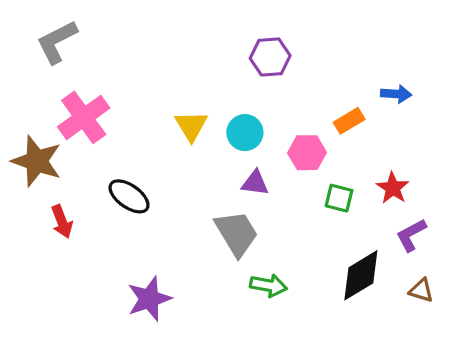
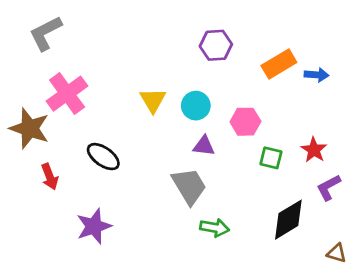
orange rectangle: (349, 121) -> (279, 64), moved, size x1.4
brown triangle: (421, 290) -> (337, 253), moved
purple star: (149, 299) -> (94, 226), moved

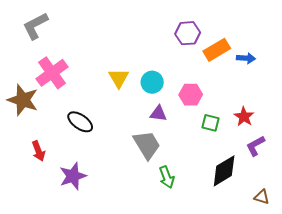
purple hexagon: (216, 45) -> (188, 33), moved
red arrow: (50, 177) -> (38, 151), moved
green arrow: (215, 228) -> (167, 177), turned 60

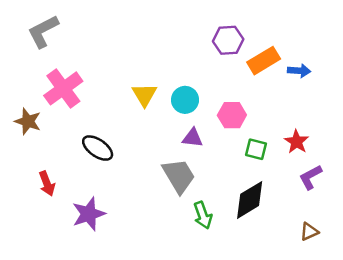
brown star: (23, 100) -> (28, 121), size x0.7
black diamond: (224, 171) -> (250, 200), moved
brown triangle: (262, 197) -> (309, 232), moved, turned -42

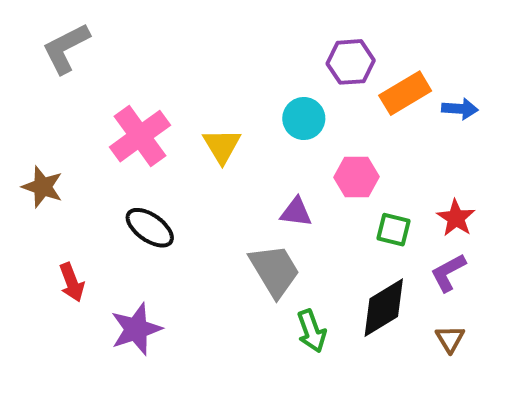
pink cross: (63, 88) -> (140, 136), moved
cyan circle: (185, 100) -> (304, 119), moved
purple L-shape: (310, 177) -> (448, 273), moved
brown triangle: (309, 232) -> (450, 339), moved, turned -36

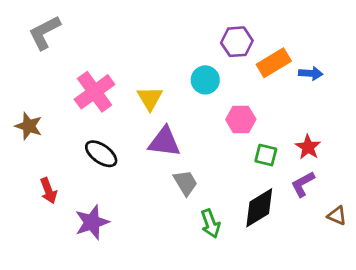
purple triangle: (296, 212) -> (164, 142), moved, size x1.5
gray trapezoid: (275, 271) -> (185, 183), size x0.7
brown triangle: (450, 339) -> (337, 216), moved, turned -36

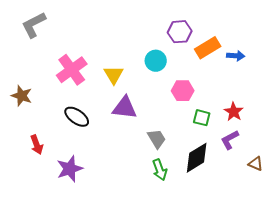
gray trapezoid: (185, 183) -> (157, 139), moved

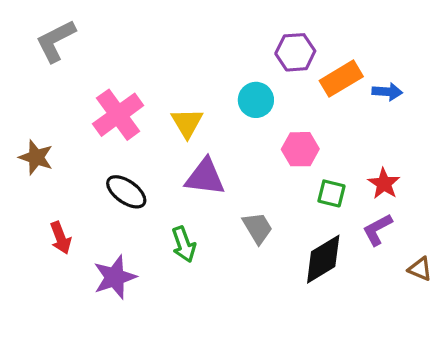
green arrow: (160, 170) -> (184, 244), moved

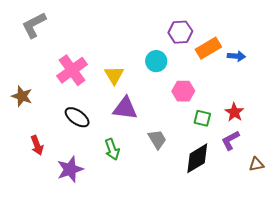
brown triangle: (420, 269) -> (256, 164), turned -35

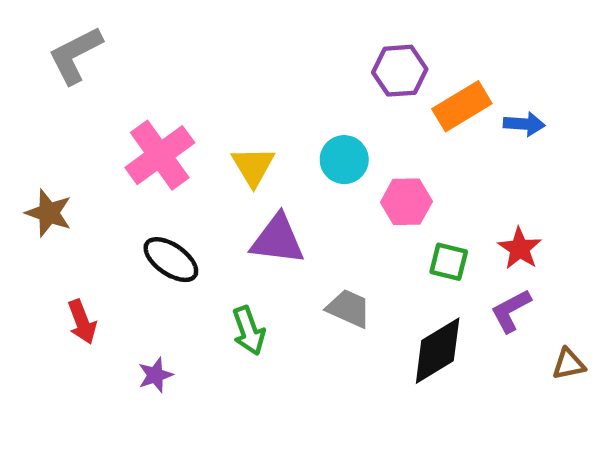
cyan circle: (156, 61) -> (344, 160), moved
gray trapezoid: (157, 139) -> (349, 308), turned -35
purple star: (70, 169) -> (155, 375), size x0.6

